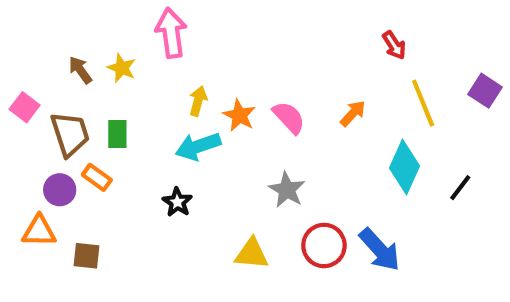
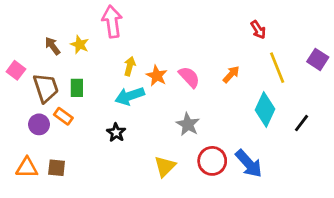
orange triangle: (39, 231) -> (27, 168), moved
yellow triangle: (252, 254) -> (165, 166), turned -50

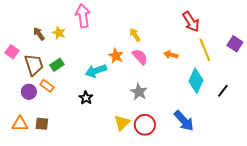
red arrow: (258, 30) -> (191, 22), size x1.5
yellow arrow: (130, 66) -> (135, 35), moved, turned -48
orange arrow: (231, 74) -> (171, 55), turned -120
green rectangle: (77, 88) -> (57, 65), turned 56
red circle: (212, 161) -> (145, 125), moved

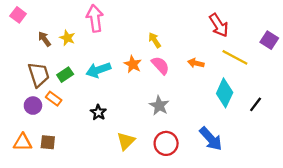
purple square: (235, 44) -> (269, 40), moved
yellow line: (205, 50) -> (235, 57), turned -40
pink square: (12, 52) -> (18, 15), moved
cyan arrow: (96, 71) -> (98, 70), moved
yellow triangle: (122, 123) -> (126, 141), moved

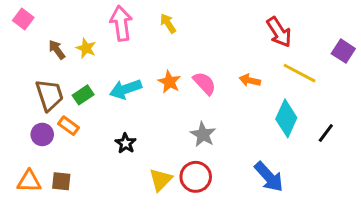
yellow arrow: (155, 40) -> (168, 23), moved
red circle: (166, 143) -> (196, 177), moved

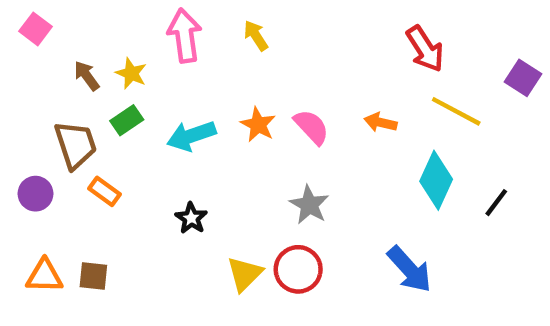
green rectangle: (83, 95) -> (127, 120), moved
purple circle: (42, 134) -> (35, 194), moved

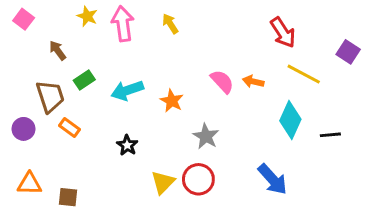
yellow star: (131, 73) -> (87, 16), moved
orange star: (258, 125) -> (172, 101), moved
pink semicircle: (312, 127) -> (222, 81), moved
black line: (496, 203) -> (330, 135), turned 48
brown square: (93, 276) -> (68, 197), moved

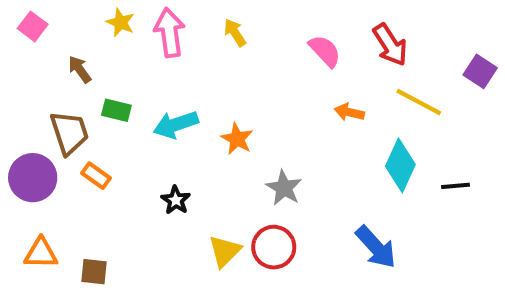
green rectangle: (84, 80) -> (116, 110), turned 48
pink semicircle: (222, 81) -> (325, 51), moved
purple circle: (24, 129) -> (33, 178), size x1.5

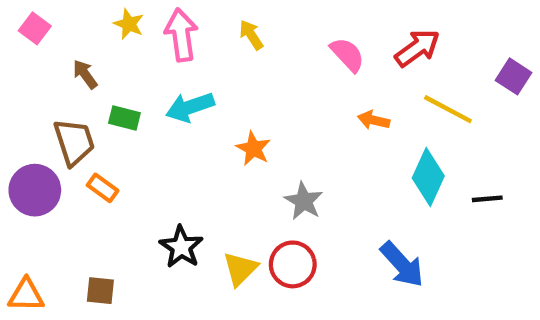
red arrow: (390, 45) -> (417, 48), turned -93
cyan arrow: (176, 125) -> (190, 107), moved
black star: (176, 200) -> (181, 247), moved, size x1.4
orange triangle: (41, 253) -> (26, 295), moved

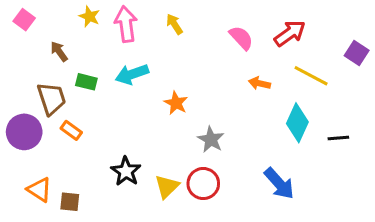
orange triangle: (26, 295) -> (39, 190), moved, turned 32

